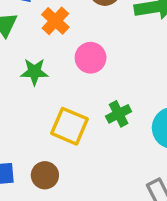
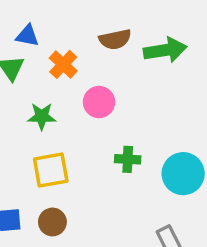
green cross: (119, 114) -> (128, 159), turned 30
yellow square: (69, 126) -> (51, 170), moved, turned -33

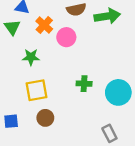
pink circle: (99, 102) -> (66, 37), moved
brown circle: (52, 222) -> (45, 118), moved

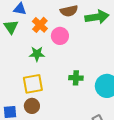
green star: (31, 57) -> (37, 54), moved
brown circle: (45, 118) -> (32, 106), moved

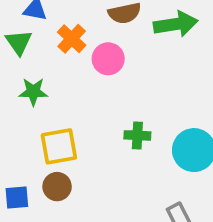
green star: (37, 54) -> (33, 92), moved

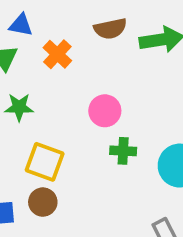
pink circle: (108, 59) -> (105, 111), moved
yellow square: (59, 146) -> (45, 162), turned 30

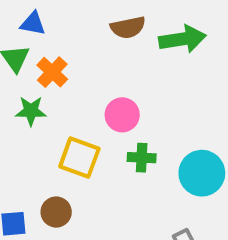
orange cross: (57, 54) -> (52, 72), moved
yellow square: (45, 162) -> (79, 158), moved

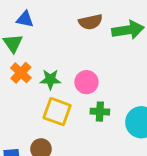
orange cross: (52, 72) -> (21, 73), moved
green star: (31, 111) -> (50, 79), moved

